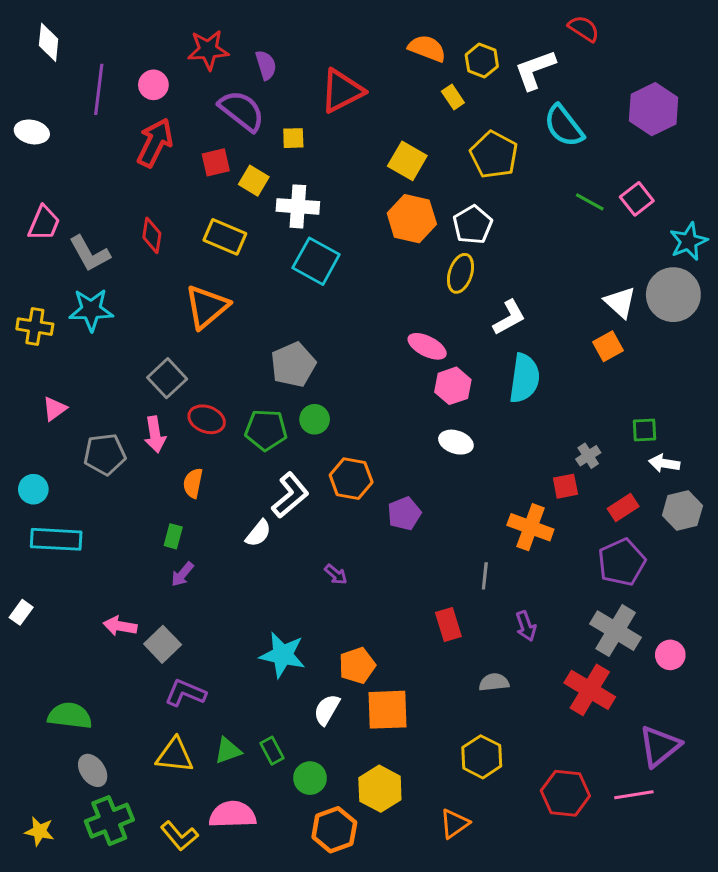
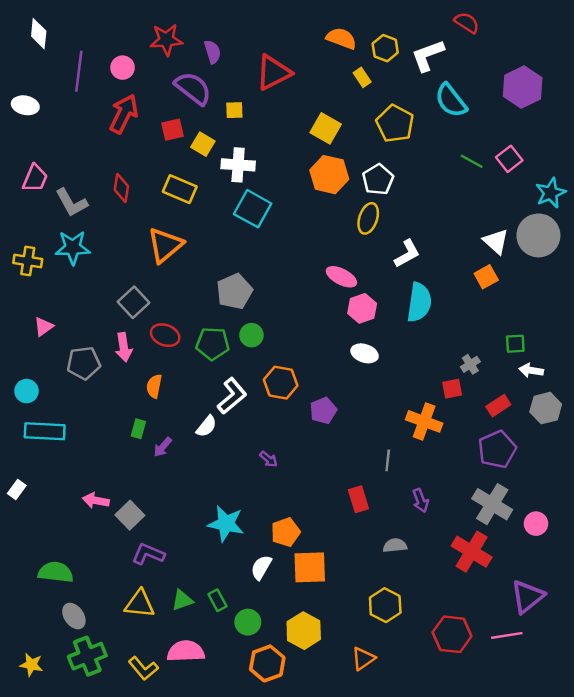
purple arrow: (182, 574) -> (163, 447), moved

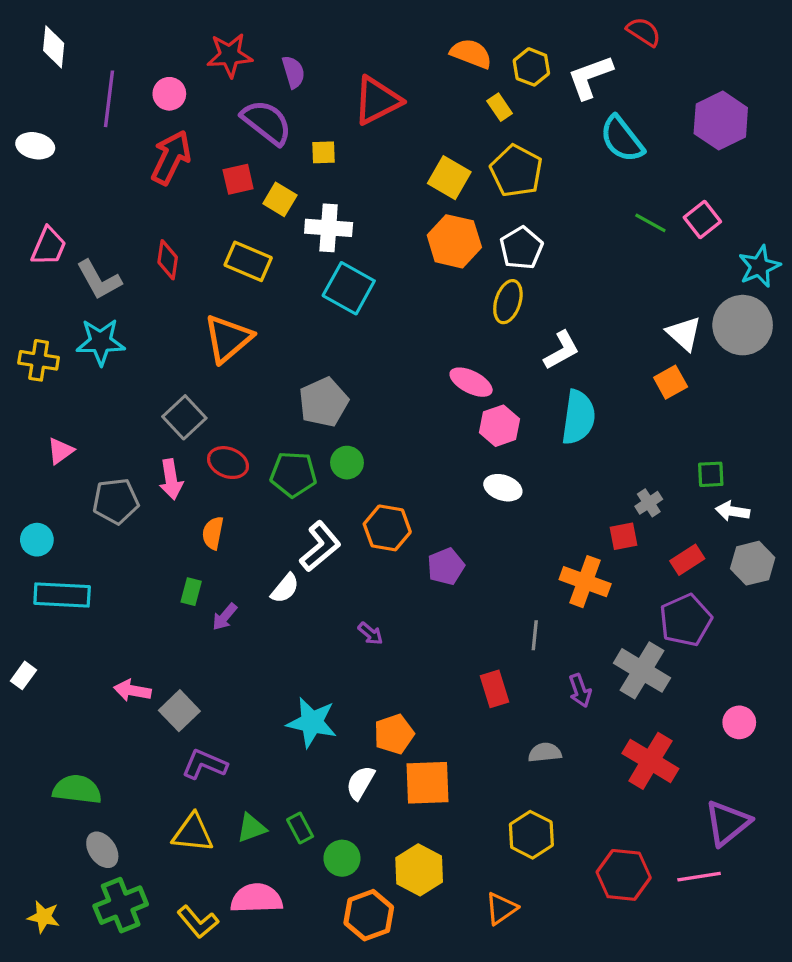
yellow pentagon: (395, 124) -> (516, 171), moved
gray cross: (492, 504) -> (642, 670), moved

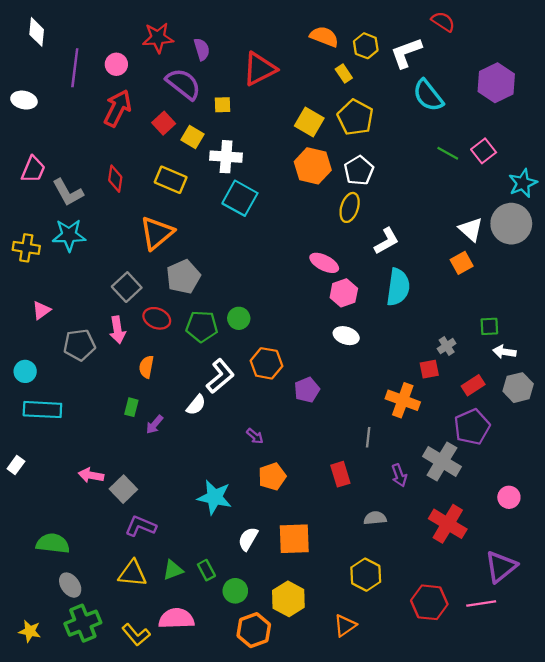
red square: (238, 179) -> (164, 123), turned -30
gray pentagon: (324, 402) -> (183, 277), moved
orange pentagon: (394, 734) -> (272, 476), moved

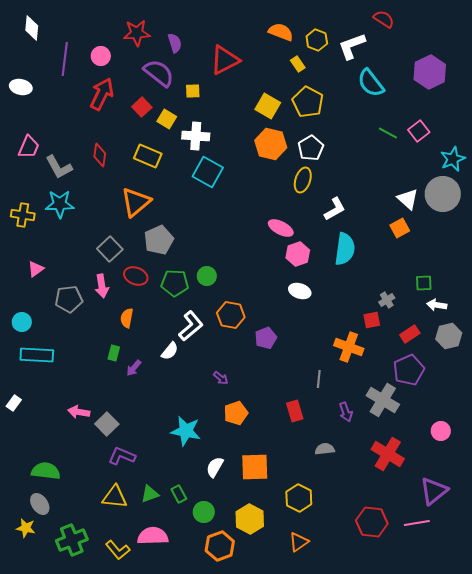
yellow hexagon: (366, 575) -> (299, 498), moved
gray ellipse: (70, 585) -> (40, 504), moved
yellow star: (30, 631) -> (26, 528), moved

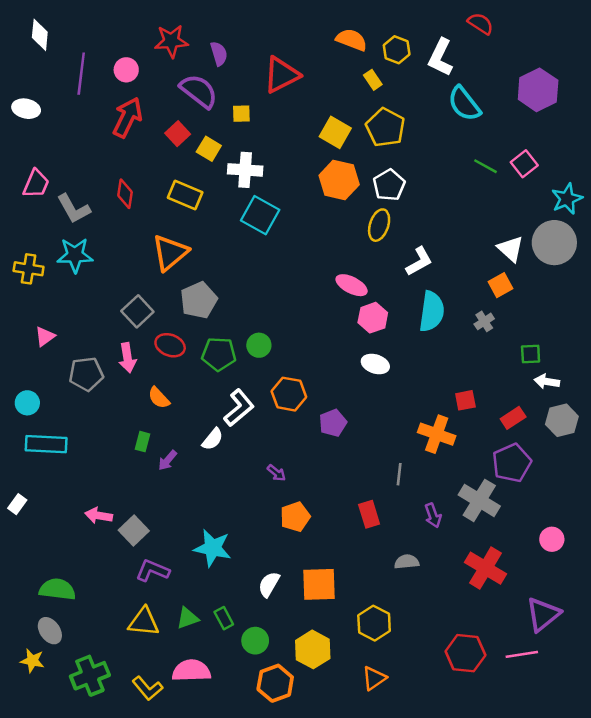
white L-shape: (352, 46) -> (440, 57), turned -44
gray cross: (387, 300) -> (484, 321), moved
orange semicircle: (127, 318) -> (159, 398), turned -54
cyan star: (186, 431) -> (213, 548), moved

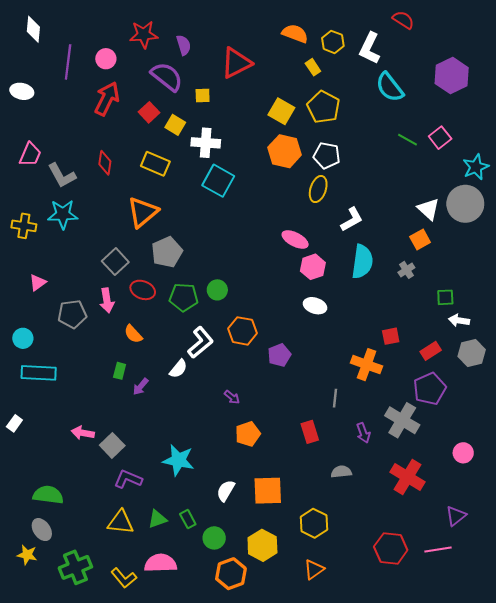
white pentagon: (389, 185) -> (327, 155), turned -30
purple triangle: (543, 614) -> (456, 516), size x0.7

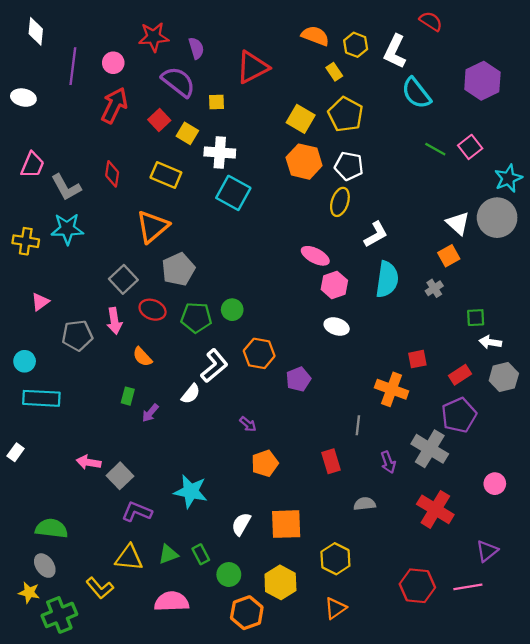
green cross: (75, 567) -> (59, 615), moved
yellow L-shape: (124, 578) -> (100, 588), moved

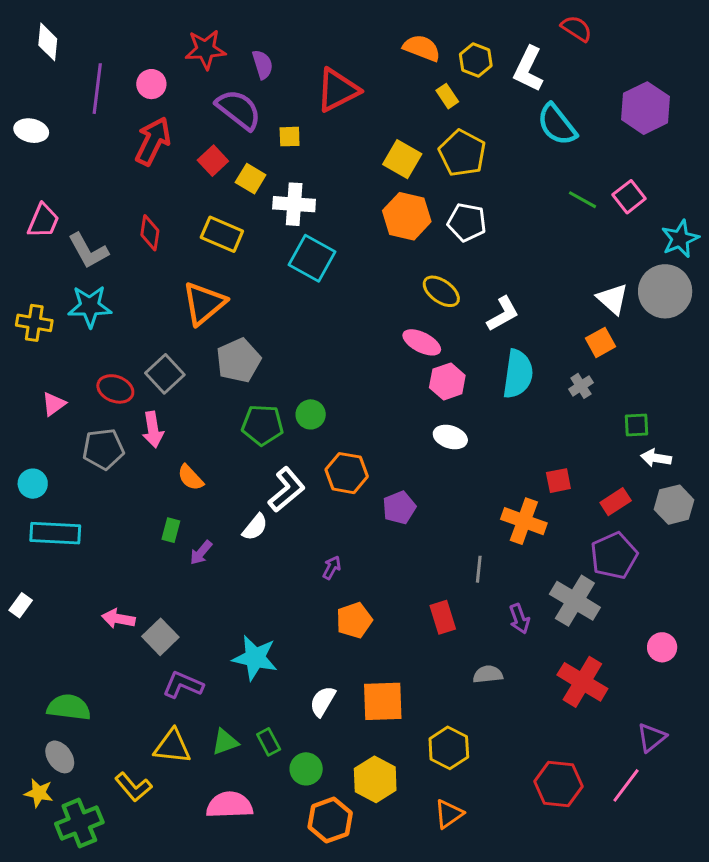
yellow ellipse: (340, 202) -> (441, 291), moved, turned -72
red ellipse: (153, 310) -> (115, 389), moved
purple arrow: (248, 424) -> (332, 568), turned -102
pink line: (468, 587) -> (626, 785), turned -44

